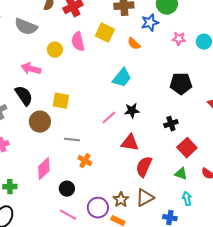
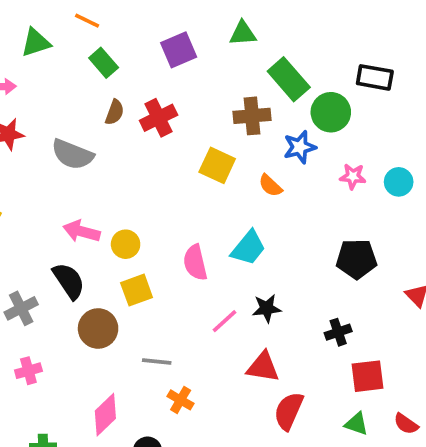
pink semicircle: (78, 42) -> (195, 263), moved
yellow circle: (55, 50) -> (126, 244), moved
yellow square: (61, 101) -> (137, 290), turned -30
red square: (187, 148) -> (367, 376), turned 36

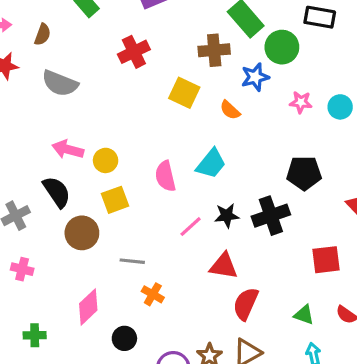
brown semicircle: (115, 112) -> (43, 34), moved
black cross: (338, 332) -> (271, 216), moved, size x1.6
pink cross: (28, 371) -> (22, 269), turned 30
red square: (367, 376) -> (326, 260), moved

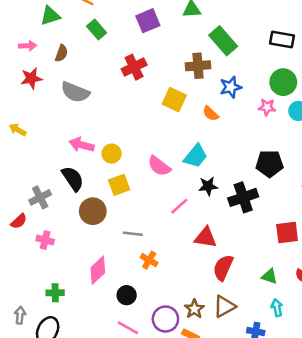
green circle: (282, 47) -> (283, 82), moved
pink semicircle: (165, 176) -> (159, 166), turned -40
black star: (227, 216) -> (208, 186), moved

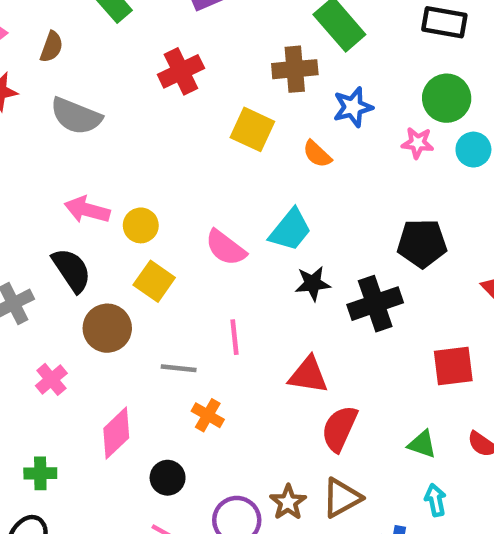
yellow square: (119, 185) -> (154, 281), turned -35
pink line: (179, 206) -> (235, 337), moved, turned -54
pink cross: (45, 240) -> (51, 379), moved, turned 36

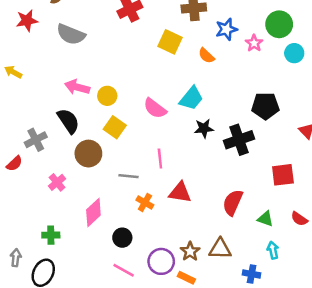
pink star: (418, 143) -> (254, 43), moved, turned 30
red triangle: (308, 375) -> (180, 192), moved
red semicircle: (339, 429) -> (233, 202), moved
brown triangle: (342, 498) -> (220, 249), turned 30

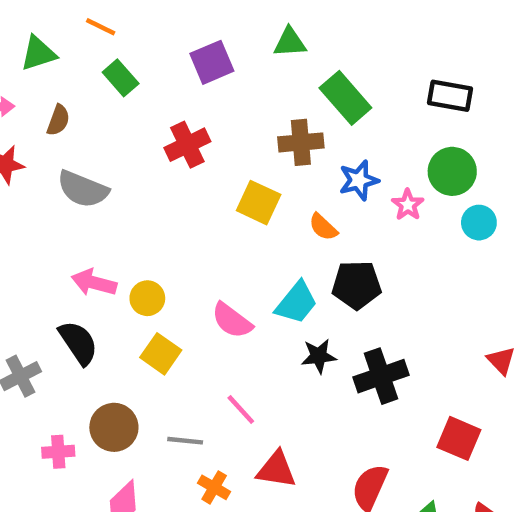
black pentagon: (265, 106) -> (357, 285), moved
brown circle: (88, 154) -> (114, 427), moved
pink line: (160, 159) -> (241, 409), turned -36
red square: (283, 175) -> (459, 438), turned 30
pink cross: (57, 182) -> (58, 452), turned 36

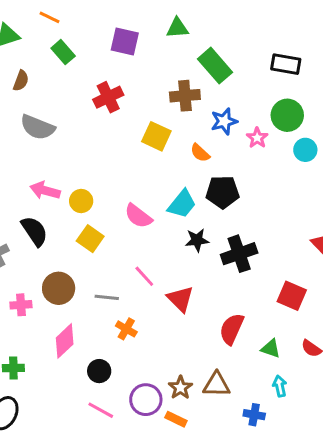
purple square: (212, 62) -> (125, 42), turned 36
red triangle: (276, 470) -> (180, 299), moved, turned 36

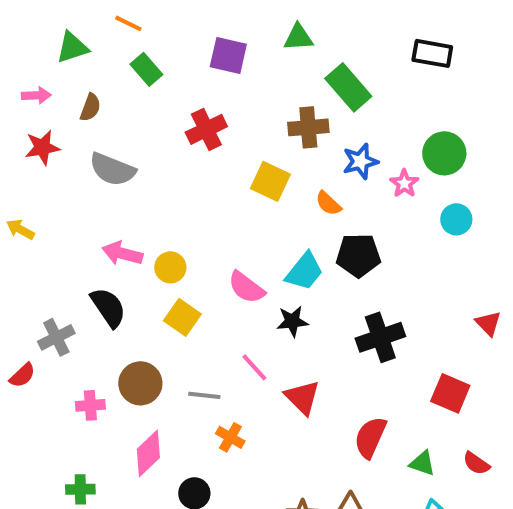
black rectangle: (286, 64) -> (432, 53), moved
cyan circle: (305, 150) -> (456, 219), moved
black star: (197, 240) -> (292, 321), moved

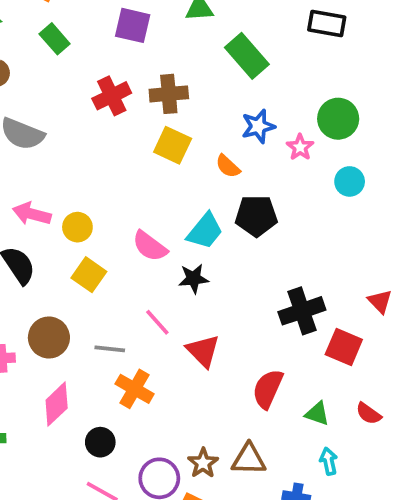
brown cross: (308, 127) -> (169, 94), moved
red triangle: (488, 323) -> (380, 301), moved
black cross: (380, 337) -> (302, 311), moved
orange cross: (230, 437) -> (135, 389), size x1.4

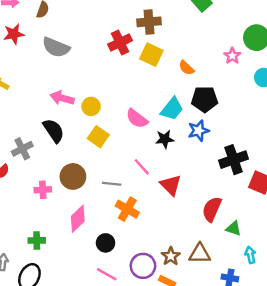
red cross: (112, 96) -> (120, 42), moved
blue star: (258, 126) -> (199, 131), moved
green triangle: (317, 414) -> (234, 228), moved

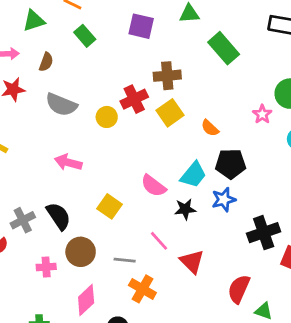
yellow square: (151, 55) -> (170, 113), turned 30
yellow circle: (91, 106) -> (107, 117), moved
black semicircle: (54, 131) -> (59, 216), moved

